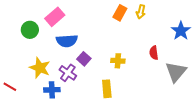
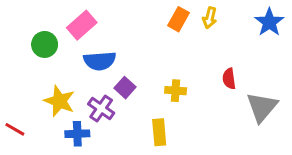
blue star: (181, 31) -> (269, 22), moved

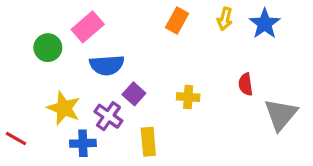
orange rectangle: (179, 19) -> (177, 20), moved
blue star: (269, 22) -> (265, 24), moved
yellow rectangle: (159, 132) -> (148, 142), moved

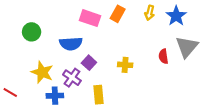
pink rectangle: (88, 27) -> (90, 18), moved, turned 60
gray triangle: (281, 115) -> (187, 47), moved

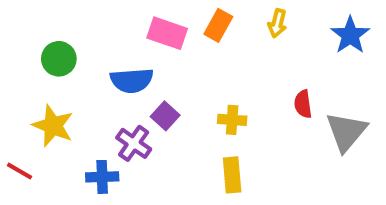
blue star: (176, 16) -> (350, 35), moved
gray triangle: (187, 47) -> (346, 132), moved
yellow star: (42, 72) -> (53, 126), moved
yellow rectangle: (99, 95) -> (232, 175), moved

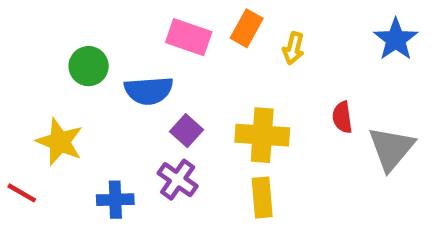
yellow arrow: (277, 23) -> (293, 48), moved
green circle: (59, 59) -> (89, 66), moved
yellow cross: (232, 120) -> (262, 135), size x1.6
purple cross: (134, 143) -> (178, 180), moved

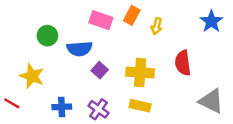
red semicircle: (342, 117) -> (183, 63), size x1.5
gray triangle: (391, 148) -> (211, 101), moved, turned -44
purple cross: (178, 180) -> (99, 109), moved
yellow rectangle: (262, 197) -> (140, 106), turned -72

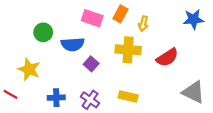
blue star: (211, 21) -> (193, 19), turned 30
red semicircle: (183, 63) -> (167, 57), turned -115
yellow cross: (140, 72) -> (128, 50), moved

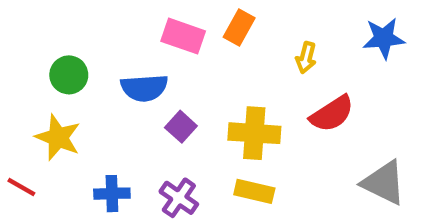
yellow arrow: (143, 24) -> (306, 58), moved
green circle: (43, 32) -> (69, 75), moved
yellow cross: (128, 50) -> (254, 133), moved

